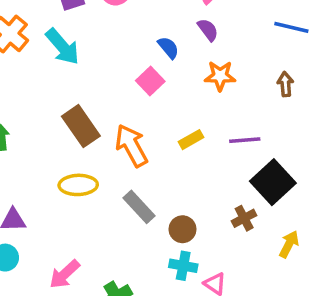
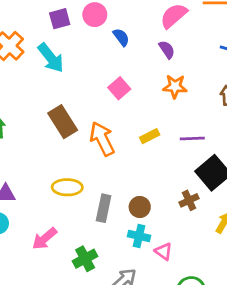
blue semicircle: (168, 48) -> (121, 37), moved
yellow ellipse: (78, 185) -> (67, 187), moved
gray rectangle: (139, 207) -> (104, 208), moved, turned 52

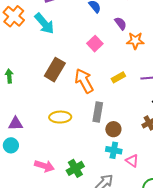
purple semicircle: (167, 50) -> (121, 23), moved
brown rectangle: (63, 122) -> (55, 70), turned 65
gray rectangle: (104, 208) -> (98, 112), moved
pink arrow: (45, 239) -> (44, 166), moved, turned -120

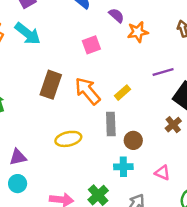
pink square: (95, 44) -> (91, 45), turned 35
yellow rectangle: (118, 77) -> (122, 93), moved
cyan cross: (114, 150) -> (123, 167), moved

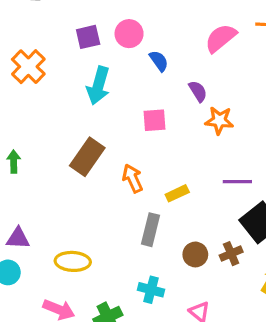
cyan arrow: (28, 34) -> (98, 86), moved, turned 52
orange arrow: (88, 91) -> (133, 178), size x0.7
yellow ellipse: (68, 139) -> (73, 261), moved
brown circle: (133, 140) -> (195, 254), moved

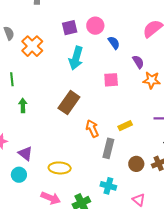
orange arrow: (133, 178) -> (92, 129), moved
purple triangle: (18, 238) -> (25, 153), turned 35

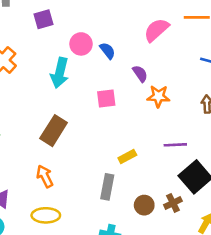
pink circle: (95, 26) -> (81, 44), moved
purple square: (70, 28) -> (43, 19), moved
orange arrow: (92, 129) -> (45, 176), moved

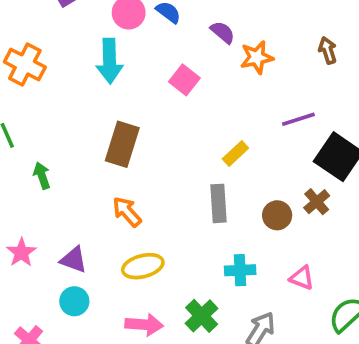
pink square: (106, 99) -> (184, 80), turned -30

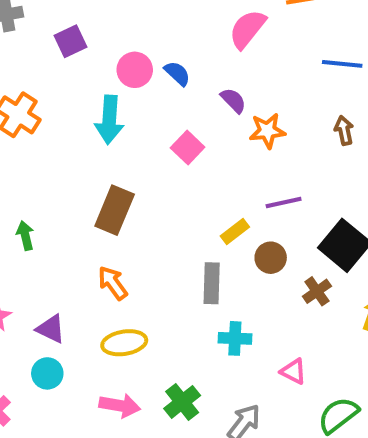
purple line: (298, 119) -> (284, 202), moved
brown circle: (277, 215) -> (271, 258), moved
cyan cross: (240, 270) -> (235, 338), moved

